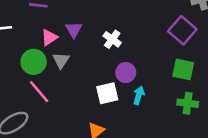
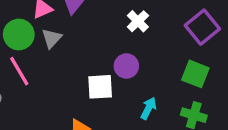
white cross: (112, 39) -> (138, 21), moved
cyan arrow: (139, 95) -> (148, 108), moved

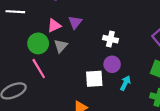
white cross: (138, 21) -> (110, 39), moved, turned -32
cyan arrow: (148, 108) -> (125, 83), moved

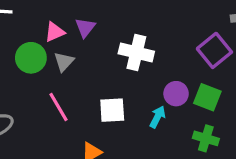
white cross: (110, 39) -> (136, 53), size x1.5
purple circle: (112, 64) -> (176, 94), moved
pink line: (39, 69) -> (59, 107), moved

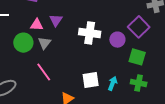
pink triangle: (55, 32) -> (37, 25), turned 32
purple circle: (176, 94) -> (117, 40), moved
white square: (112, 110) -> (91, 80), moved
cyan arrow: (157, 117) -> (113, 83), moved

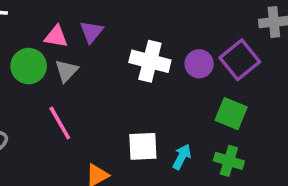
purple circle: (117, 40) -> (199, 64), moved

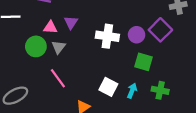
green square: (231, 114) -> (143, 62), moved
white square: (143, 146) -> (108, 87), turned 36

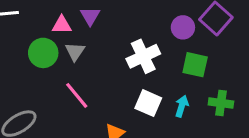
white cross: (107, 36) -> (143, 56), moved, turned -30

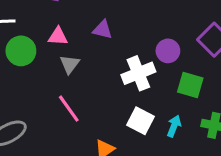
purple triangle: (90, 16) -> (103, 30), moved, turned -50
purple circle: (183, 27) -> (168, 51), moved
green circle: (43, 53) -> (21, 51), moved

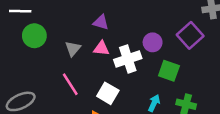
pink triangle: (58, 36) -> (101, 48), moved
white square: (140, 121) -> (108, 93), moved

